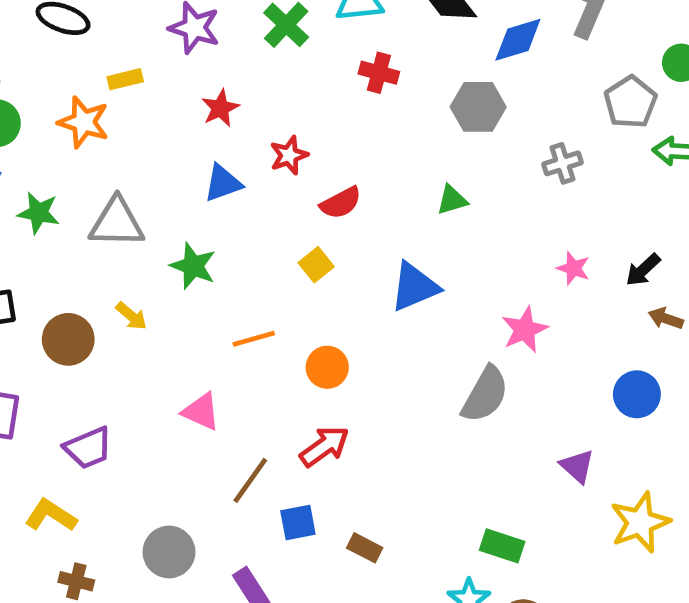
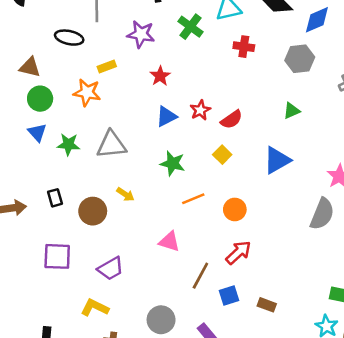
red star: (289, 155) -> (200, 110), moved
green star: (193, 266) -> (173, 163), moved

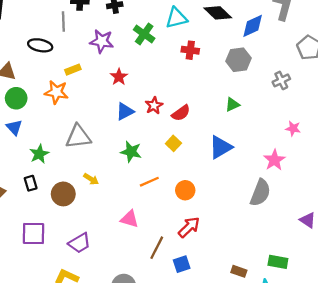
green star: (68, 144) -> (39, 154), moved, turned -30
brown rectangle: (267, 305) -> (239, 271), moved

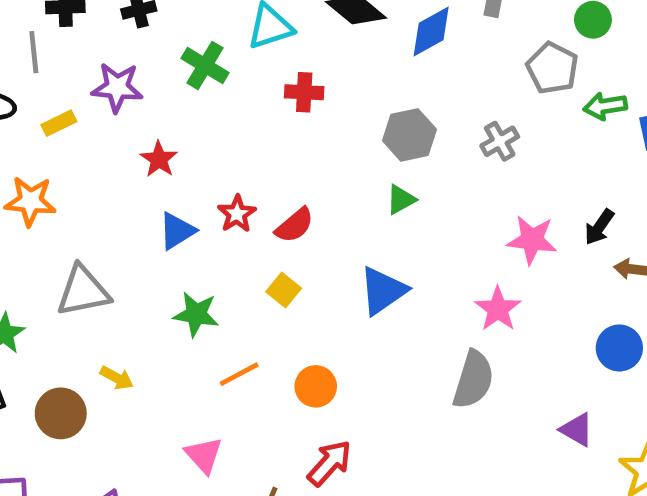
gray hexagon: (239, 60) -> (409, 135), moved
yellow rectangle: (73, 70) -> (59, 123), moved
pink star: (293, 128) -> (532, 240), size x1.5
pink triangle: (130, 219) -> (204, 455), turned 36

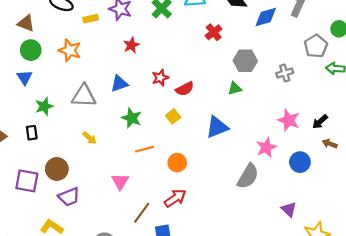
red cross: (304, 92) -> (214, 32), moved, turned 35
blue triangle: (177, 231) -> (119, 84), moved
blue circle: (619, 348) -> (300, 162), moved
brown circle: (61, 413) -> (57, 169), moved

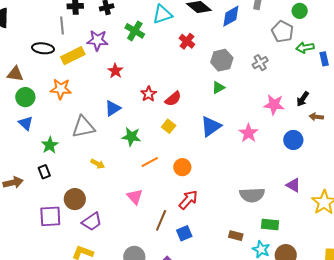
yellow rectangle: (91, 19) -> (73, 56), size x1.6
pink star: (266, 147) -> (249, 133), moved
gray semicircle: (248, 176) -> (252, 195), moved, turned 70

